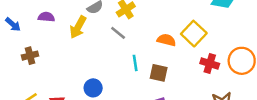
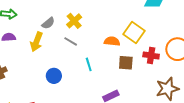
brown square: (159, 73) -> (126, 63), moved
blue circle: (93, 88) -> (54, 76), moved

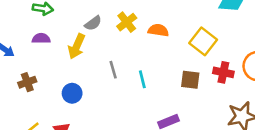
gray line: (71, 41) -> (113, 70), moved, turned 40
orange semicircle: (112, 41) -> (158, 30), moved
blue circle: (54, 76) -> (72, 93), moved

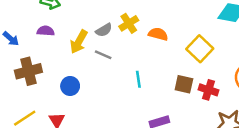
gray semicircle: (93, 23) -> (104, 30), moved
gray line: (113, 70) -> (103, 55), moved, turned -56
red cross: (223, 72) -> (209, 90), moved
brown cross: (27, 82) -> (28, 71), size x1.5

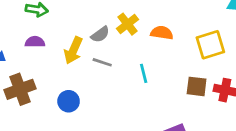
yellow square: (200, 49) -> (210, 45), turned 35
cyan line: (138, 79) -> (144, 73), moved

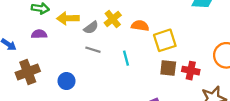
yellow square: (210, 45) -> (165, 40), moved
yellow arrow: (73, 50) -> (68, 18), moved, turned 65

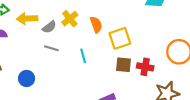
orange semicircle: (140, 26) -> (96, 25), turned 63

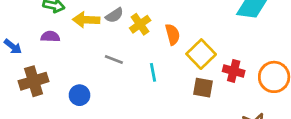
gray semicircle: (49, 27) -> (114, 15), moved
yellow square: (120, 38) -> (201, 54), turned -30
red cross: (145, 67) -> (234, 71), moved

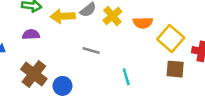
orange semicircle: (173, 34) -> (143, 23), turned 108
cyan line: (153, 72) -> (126, 77), moved
brown cross: (34, 81) -> (34, 74), moved, turned -30

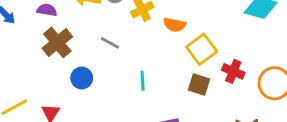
brown cross: (34, 74) -> (57, 42), moved
blue circle: (62, 86) -> (82, 78), moved

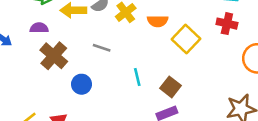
red cross: (233, 71) -> (227, 24), moved
brown square: (199, 84) -> (171, 87), moved, turned 30

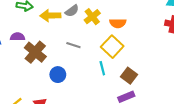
purple semicircle: (39, 28) -> (17, 37), moved
yellow square: (186, 39) -> (112, 47), moved

